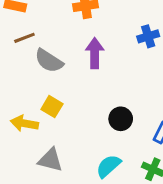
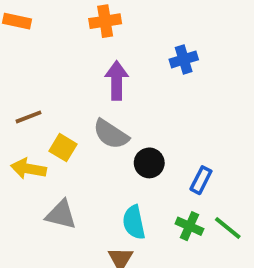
brown line: (24, 38) -> (28, 117), moved
gray semicircle: (49, 61) -> (111, 134), moved
cyan semicircle: (108, 166) -> (134, 222), turned -60

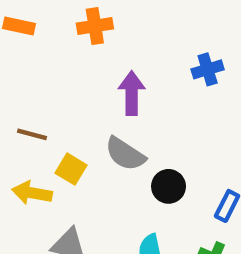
orange cross: (105, 21) -> (95, 26), moved
brown line: (28, 117) -> (32, 134), turned 36

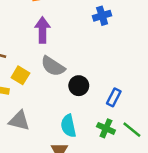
purple arrow: (132, 93) -> (42, 30), moved

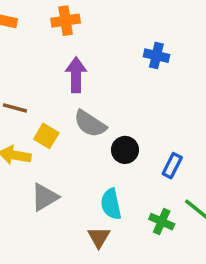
blue cross: (102, 16) -> (156, 56), turned 30
gray triangle: (19, 121) -> (45, 197), turned -45
green cross: (106, 128) -> (162, 222), moved

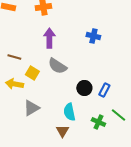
blue cross: (156, 56) -> (93, 36), moved
black circle: (125, 150) -> (84, 88), moved

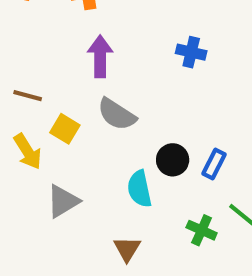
yellow arrow: (14, 84) -> (28, 152), turned -132
cyan semicircle: (69, 112) -> (139, 189), moved

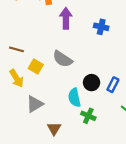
purple arrow: (100, 56) -> (66, 18), moved
green cross: (202, 230) -> (88, 116), moved
brown triangle: (127, 249) -> (54, 129), moved

